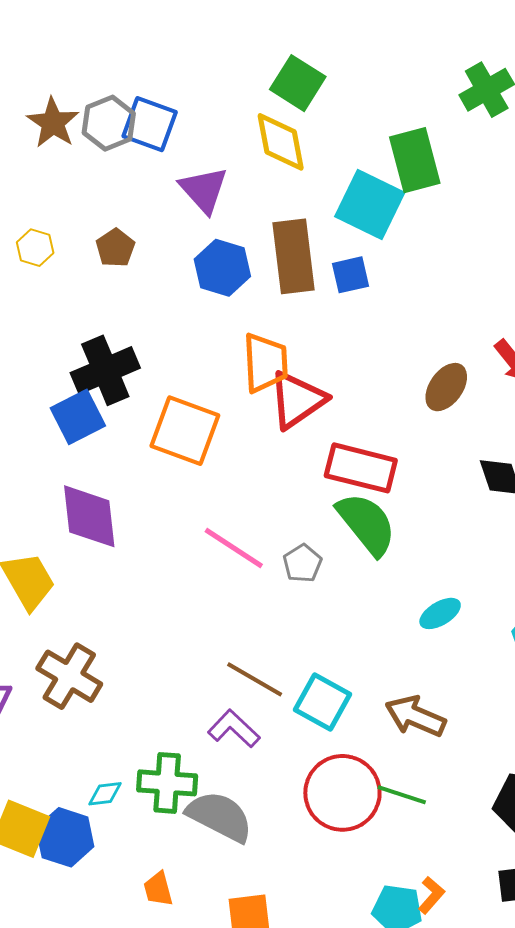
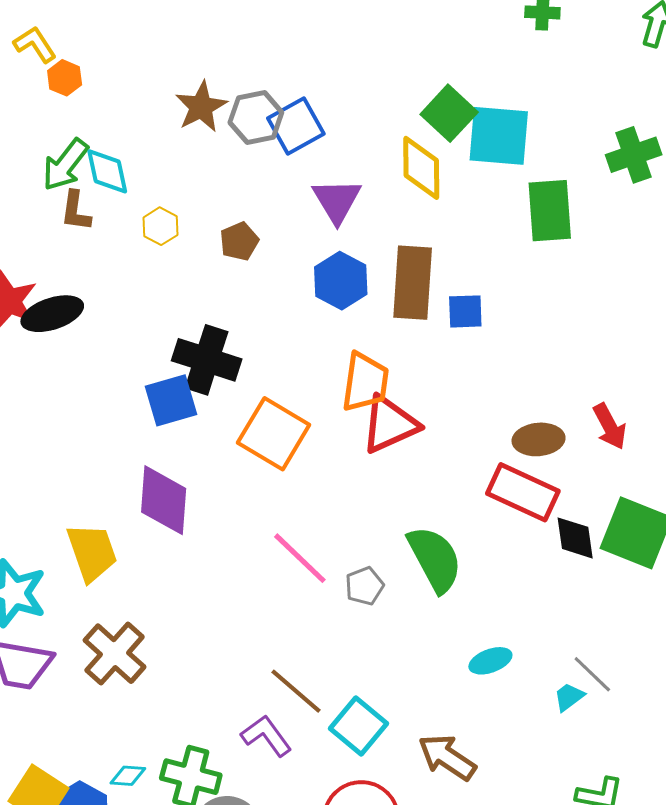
blue square: (150, 124) -> (296, 126), turned 30
cyan square: (370, 204) -> (499, 136), moved, turned -32
black cross: (105, 370) -> (207, 360), turned 30
brown ellipse: (446, 387) -> (539, 439), turned 39
red rectangle: (361, 468) -> (523, 492), moved

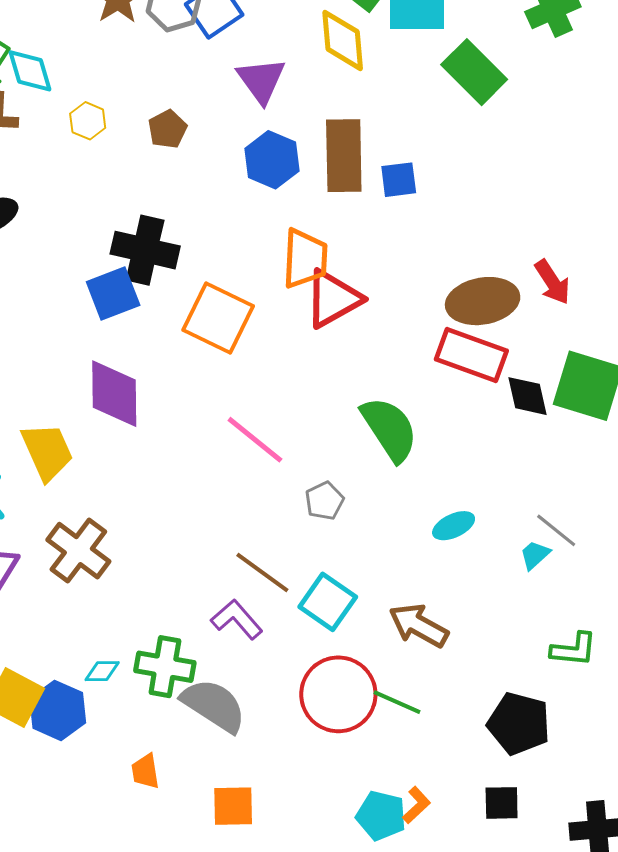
green rectangle: (550, 211) -> (474, 72), turned -36
brown ellipse: (539, 439) -> (483, 301), size x1.4
gray pentagon: (364, 586) -> (324, 501), moved

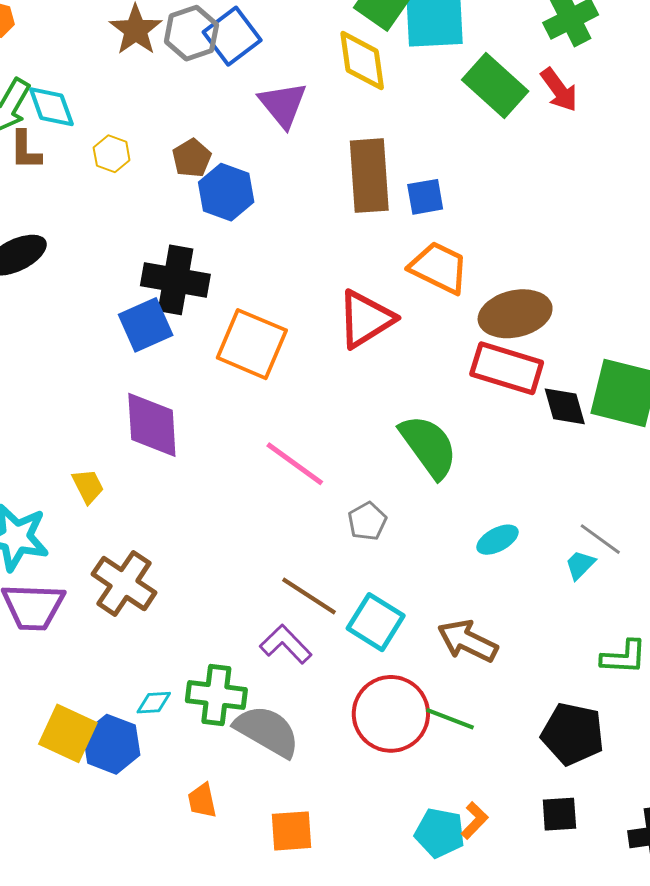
blue hexagon: (272, 160) -> (226, 192), moved
orange trapezoid: (305, 259) -> (439, 268), moved, turned -64
red arrow: (552, 282) -> (559, 90), moved
yellow trapezoid: (47, 452) -> (88, 486), size x0.6

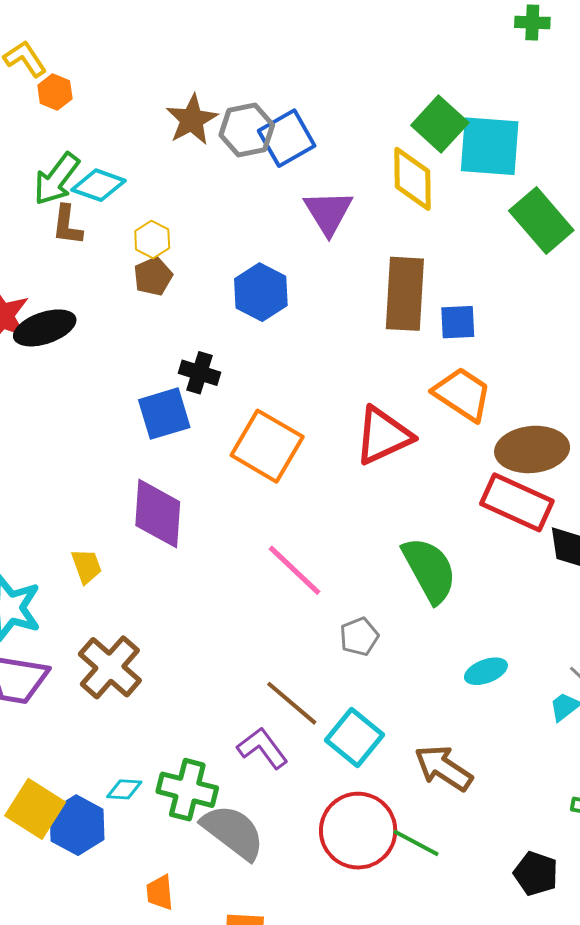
cyan diamond: (51, 107) -> (98, 185), turned -58
brown pentagon: (192, 158) -> (153, 276), moved
black cross: (175, 280) -> (199, 373), size x0.6
black pentagon: (573, 734) -> (536, 874), size x0.7

